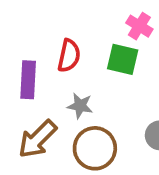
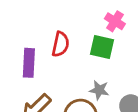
gray star: (80, 106) -> (99, 90), moved

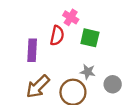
pink cross: (115, 21) -> (71, 17), moved

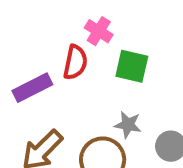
purple rectangle: (32, 50) -> (32, 88), turned 60

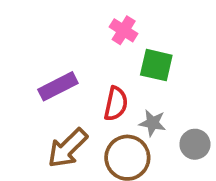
red semicircle: (75, 62) -> (116, 104), moved

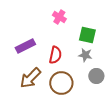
green square: (156, 65) -> (87, 35), moved
gray star: (152, 123) -> (85, 55), moved

